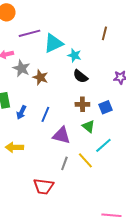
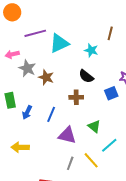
cyan star: (74, 55) -> (91, 50), moved
brown cross: (82, 104) -> (76, 97), moved
blue square: (105, 107) -> (111, 93), moved

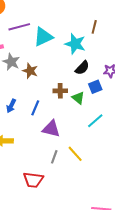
cyan star: (91, 50) -> (75, 44), size x1.5
black semicircle: (86, 76) -> (82, 68), moved, turned -84
green triangle: (94, 126) -> (78, 98), moved
cyan line: (109, 145) -> (95, 121), moved

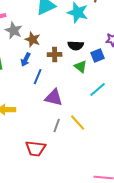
black semicircle: (82, 68) -> (76, 46), moved, turned 49
brown cross: (60, 91) -> (55, 55), moved
blue arrow: (11, 106) -> (26, 60), moved

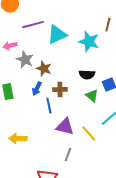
brown cross: (55, 55) -> (60, 90), moved
blue line: (38, 77) -> (49, 106), turned -35
yellow line: (78, 123) -> (89, 134), moved

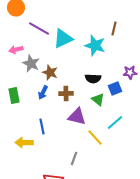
purple line: (33, 25) -> (39, 28), turned 45
blue line: (49, 106) -> (42, 126), moved
purple triangle: (65, 127) -> (77, 116), moved

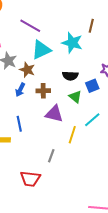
purple line: (39, 28) -> (30, 26), moved
cyan triangle: (63, 38) -> (41, 50), moved
yellow line: (95, 138) -> (72, 135), turned 60

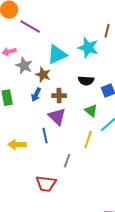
purple line: (30, 26) -> (30, 27), moved
green triangle: (75, 97) -> (91, 111), moved
purple triangle: (54, 114) -> (57, 117), moved, turned 30
blue line: (19, 124) -> (45, 136), moved

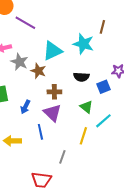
blue arrow: (36, 95) -> (25, 107), moved

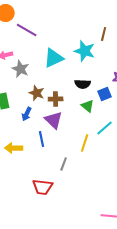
brown star: (38, 71) -> (37, 93), moved
green triangle: (86, 107) -> (88, 106), moved

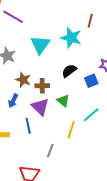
cyan triangle: (54, 58) -> (40, 45), turned -30
black semicircle: (83, 84) -> (69, 71), turned 140
green triangle: (88, 106) -> (63, 101), moved

